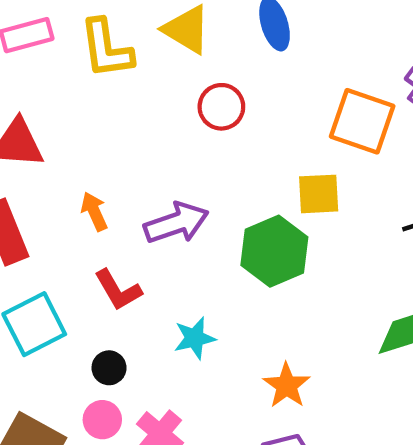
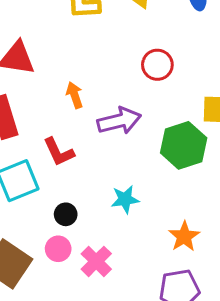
red circle: (221, 107) -> (157, 65), moved
orange arrow: (94, 211) -> (75, 95), moved
red L-shape: (118, 290) -> (59, 152), moved

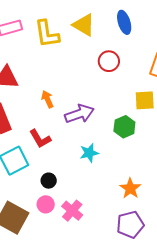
red circle: (157, 65) -> (109, 61), moved
green hexagon: (184, 145) -> (124, 127), size x0.7
cyan star: (125, 199) -> (89, 153), moved

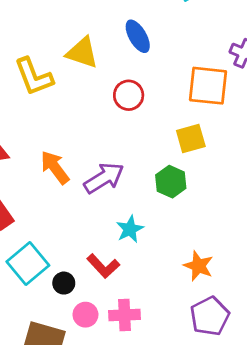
orange arrow: (47, 99) -> (55, 167), size x1.4
red L-shape: (40, 139) -> (103, 266), moved
black circle: (49, 181) -> (64, 283), moved
pink cross: (72, 211) -> (124, 315), turned -30

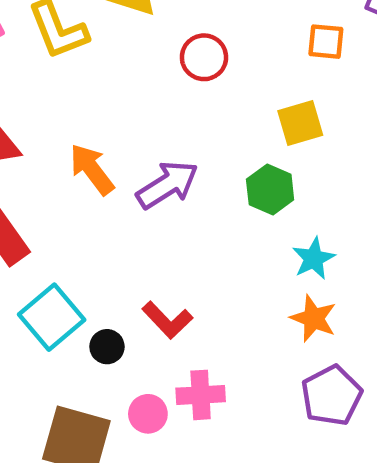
orange square: (208, 86) -> (326, 42), size x0.6
cyan star: (130, 229) -> (314, 258), moved
pink circle: (85, 315) -> (148, 414), moved

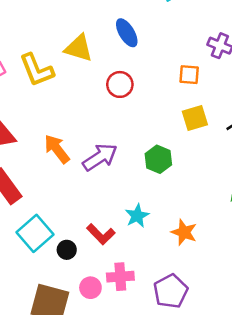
yellow square: (300, 123) -> (195, 118), moved
cyan star: (314, 258) -> (137, 216), moved
purple pentagon: (332, 396) -> (171, 291), moved

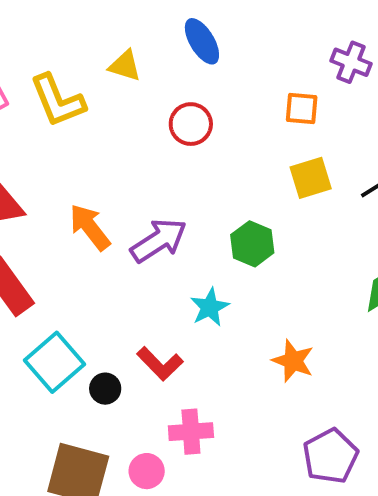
yellow triangle: (79, 48) -> (125, 66), size x0.7
cyan star: (137, 216) -> (210, 307), moved
pink circle: (90, 288) -> (147, 471), moved
purple pentagon: (171, 291) -> (330, 456), moved

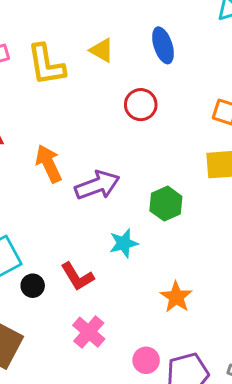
pink cross: (191, 432) -> (89, 332), turned 32
pink circle: (147, 471) -> (146, 360), moved

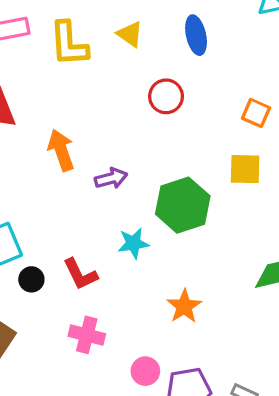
purple arrow: (97, 185) -> (111, 178), size x0.7
green hexagon: (166, 204) -> (183, 205), size x1.5
pink cross: (89, 332) -> (87, 335), turned -32

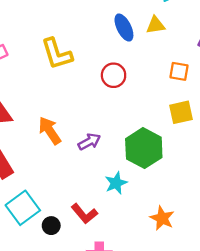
yellow triangle: (130, 34) -> (155, 25), moved, turned -30
yellow L-shape: (69, 44) -> (57, 54), moved

